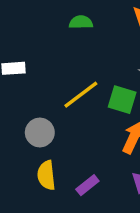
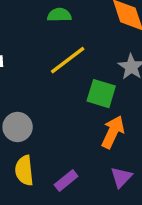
yellow line: (81, 95) -> (68, 60), moved

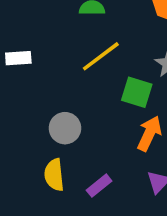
gray circle: (18, 127) -> (65, 128), moved

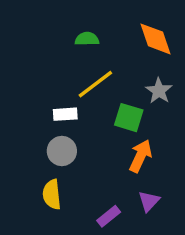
white rectangle: (18, 58) -> (65, 114), moved
purple rectangle: (99, 186) -> (109, 216), moved

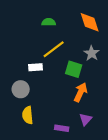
gray circle: (62, 151) -> (21, 89), moved
purple rectangle: (109, 216) -> (62, 128), turned 48

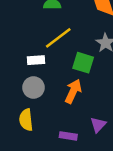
gray circle: (21, 89) -> (33, 88), moved
orange arrow: (81, 92) -> (73, 91), moved

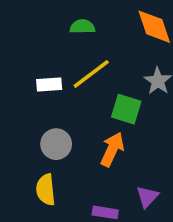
white rectangle: (36, 60) -> (49, 85), moved

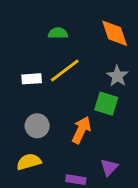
green square: (126, 109) -> (106, 104), moved
yellow semicircle: (46, 190) -> (29, 162), turned 80

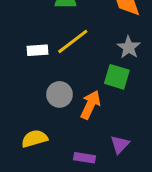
gray circle: (37, 126) -> (60, 94), moved

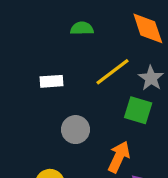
yellow line: (73, 41) -> (112, 72), moved
orange arrow: (90, 105) -> (119, 157), moved

